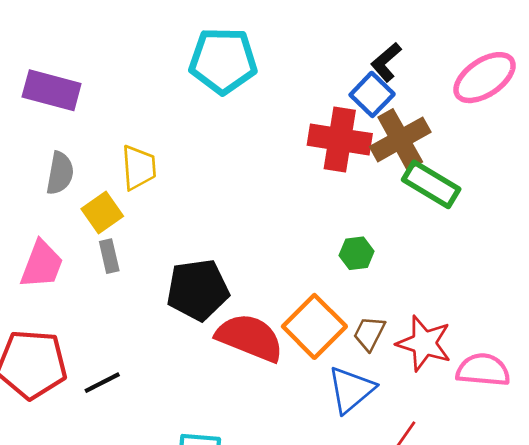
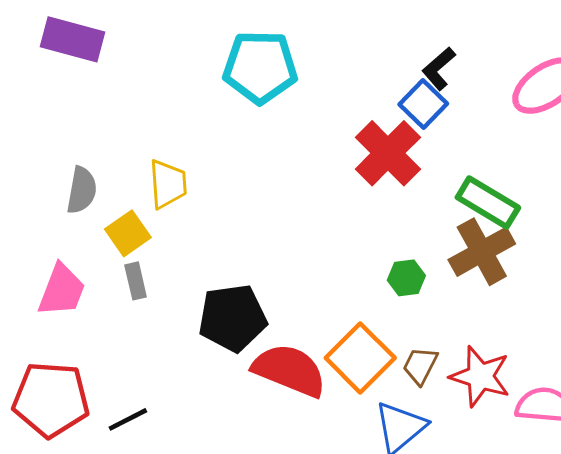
purple rectangle: (52, 90) -> (72, 39), moved
red cross: (340, 139) -> (388, 153), turned 36
brown cross: (400, 139) -> (482, 252), moved

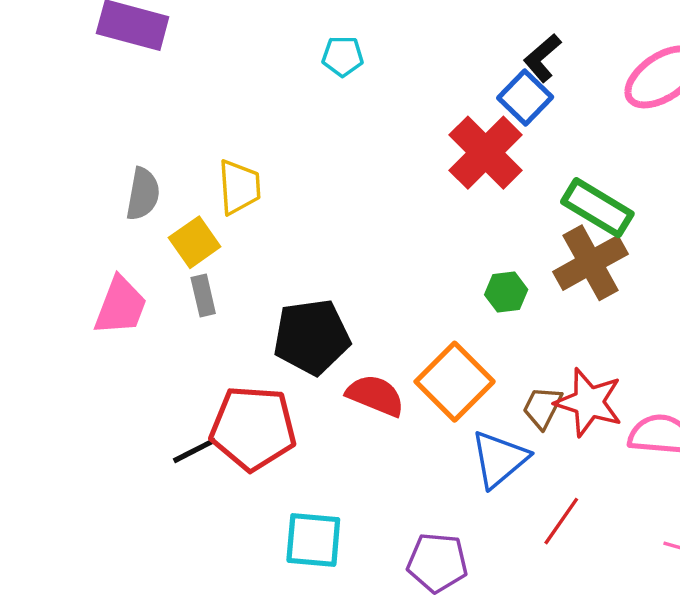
cyan pentagon: (260, 67) -> (343, 56), size x0.5
brown trapezoid: (420, 366) -> (542, 407), moved
red semicircle: (289, 370) -> (375, 395), size x0.7
red pentagon: (51, 399) -> (253, 428), moved

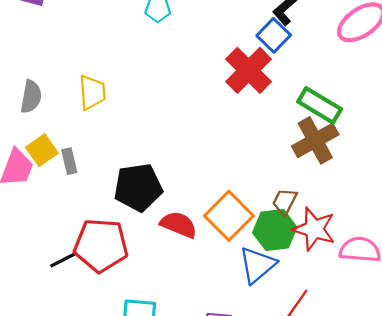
yellow square: (195, 242) -> (42, 150), moved
green hexagon: (506, 292) -> (275, 230), moved, size x1.6
brown trapezoid: (542, 407) -> (285, 202), moved

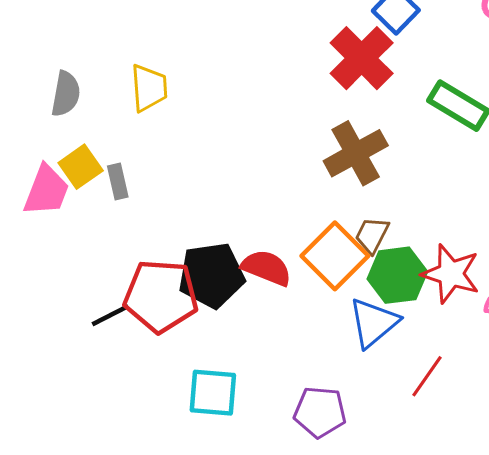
brown cross: (315, 140) -> (356, 153), moved
black pentagon: (138, 187) -> (211, 275), moved
brown trapezoid: (285, 202) -> (372, 235), moved

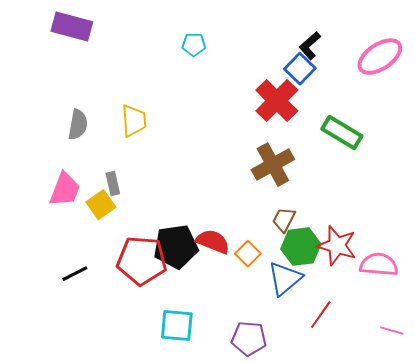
yellow square: (81, 167) -> (101, 205), moved
orange square: (335, 256) -> (248, 254), moved, size x0.6
black line: (110, 315) -> (75, 274), moved

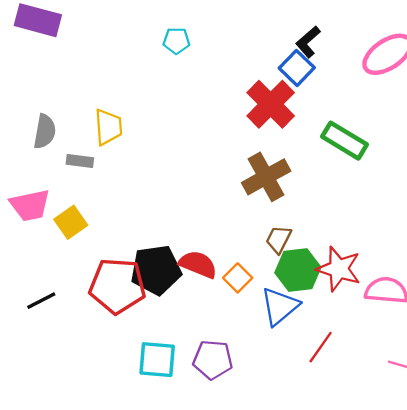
gray rectangle: (113, 184) -> (80, 161), moved, turned -70
pink trapezoid: (65, 190) -> (30, 205), turned 57
purple pentagon: (249, 339) -> (213, 360), moved

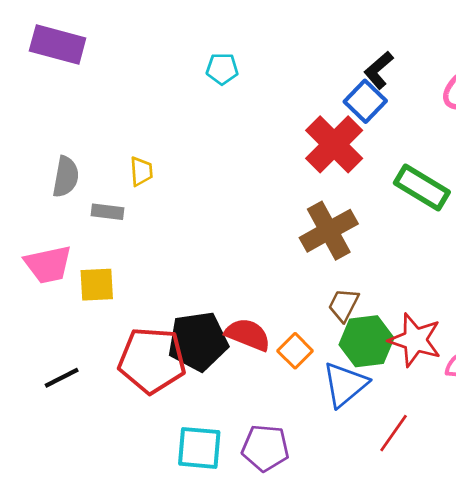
yellow trapezoid: (108, 127) -> (141, 171), size x0.7
yellow square: (71, 222) -> (97, 285), turned 32

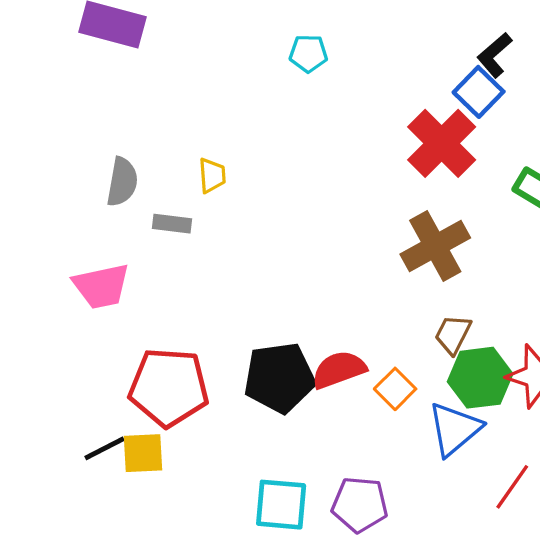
yellow square: (97, 285) -> (143, 453), moved
red semicircle: (248, 335) -> (339, 370), turned -42
red pentagon: (152, 360) -> (169, 387), moved
black line: (62, 378) -> (105, 448), moved

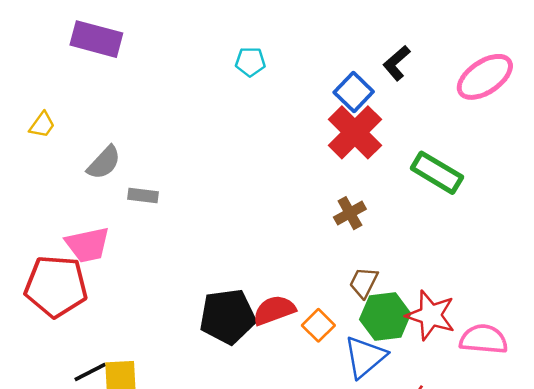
blue square: (479, 92) -> (354, 92), moved
yellow trapezoid: (212, 175) -> (42, 125), moved, turned 40
gray semicircle: (122, 182) -> (104, 163), turned 33
brown cross: (435, 246) -> (350, 213), size x0.6
red pentagon: (169, 387) -> (56, 286), moved

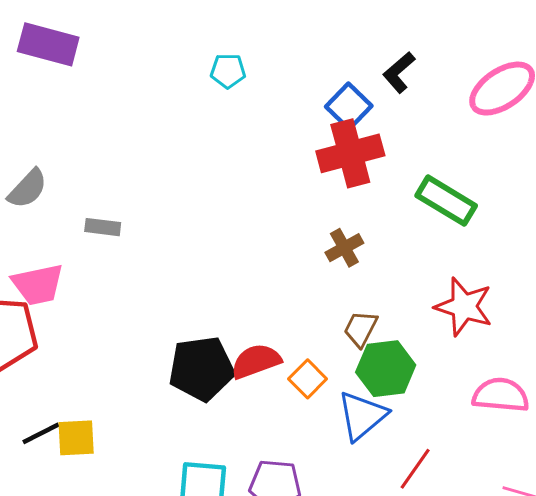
red cross: (355, 132) -> (350, 153), turned 30
gray semicircle: (104, 163) -> (28, 189), moved
red star: (431, 315) -> (464, 307), moved

